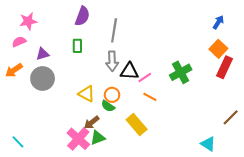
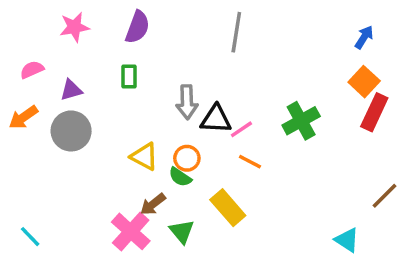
pink star: (28, 21) -> (74, 27), moved
gray line: (114, 30) -> (236, 32), moved
green triangle: (98, 138) -> (182, 231), moved, turned -49

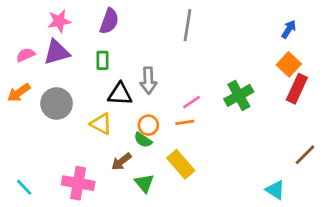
purple triangle: (71, 90) -> (57, 52), moved, size x1.5
black triangle: (216, 119) -> (120, 94), moved
yellow triangle: (144, 157) -> (101, 124), moved
orange line: (250, 162) -> (185, 122), moved, turned -36
pink cross: (131, 231) -> (78, 183), moved, turned -32

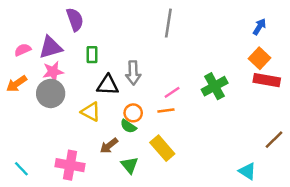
pink star: (59, 21) -> (53, 72), moved
purple semicircle: (109, 21) -> (75, 19), moved, turned -40
red rectangle: (297, 89) -> (267, 80), turned 75

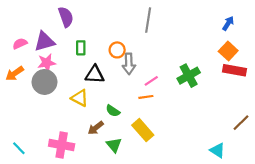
gray arrow: (133, 73) -> (129, 64), moved
orange circle: (133, 113) -> (117, 50), moved

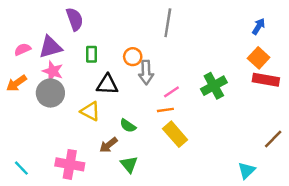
pink star: (47, 63) -> (53, 71), turned 30
yellow rectangle: (143, 130) -> (175, 134), moved
cyan triangle: (217, 150) -> (246, 170), turned 42

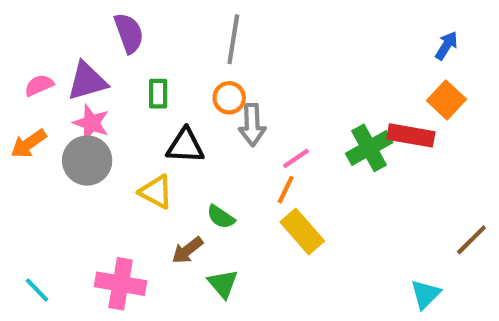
gray line: (168, 23) -> (233, 39), moved
red rectangle: (266, 80) -> (411, 135), moved
orange line: (165, 110) -> (286, 190), turned -56

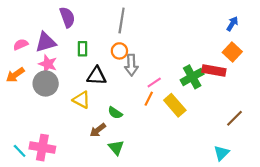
yellow rectangle: (302, 232) -> (175, 105), moved
brown line: (471, 240) -> (235, 118), moved
pink cross: (121, 284) -> (42, 148), moved

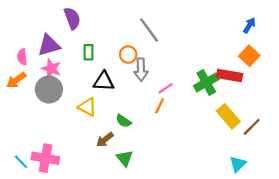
gray line: (122, 21) -> (149, 30), moved, turned -45
pink semicircle: (21, 44) -> (22, 57), moved, turned -72
yellow rectangle: (175, 105) -> (228, 116), moved

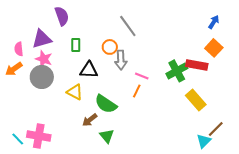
pink line: (165, 88) -> (142, 76), turned 56
green semicircle: (123, 121) -> (106, 104), size x1.6
brown line: (252, 127) -> (216, 129), moved

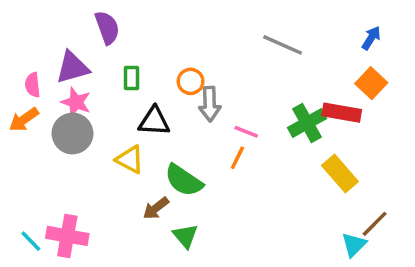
gray line: (128, 26) -> (283, 45), moved, turned -30

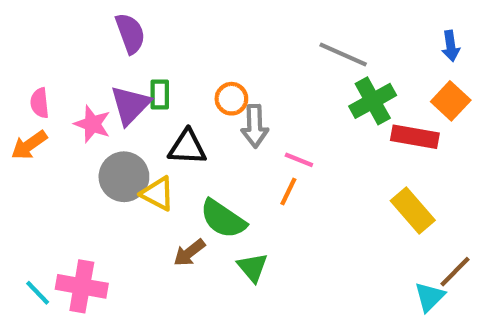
blue arrow: (371, 38) -> (451, 46), turned 140
purple triangle: (72, 67) -> (130, 105), moved, turned -30
green cross: (307, 123) -> (373, 101), moved
gray circle: (72, 133) -> (124, 177), moved
green triangle: (185, 236) -> (253, 267), moved

